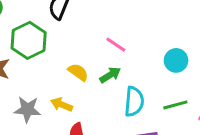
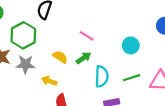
gray star: (27, 109) -> (25, 64), moved

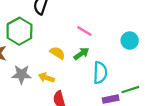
gray star: (25, 64) -> (21, 75), moved
green line: (132, 78) -> (130, 90), moved

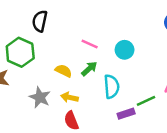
cyan circle: (130, 41) -> (125, 50), moved
gray star: (21, 75) -> (40, 97), moved, turned 30
yellow arrow: (46, 78) -> (69, 97), moved

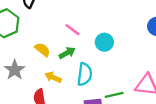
yellow arrow: (69, 97) -> (53, 77), moved

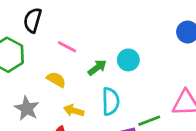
pink line: (73, 30) -> (67, 47), moved
green arrow: (67, 53) -> (97, 68), moved

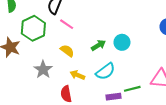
pink line: (67, 47) -> (67, 24), moved
cyan semicircle: (111, 101) -> (105, 71), turned 48

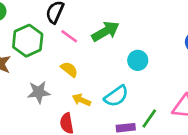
green arrow: (98, 45) -> (105, 31), moved, size x1.5
gray star: (43, 70) -> (39, 92), turned 30
green line: (132, 89) -> (149, 119), turned -42

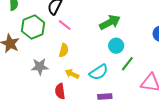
green arrow: (105, 31) -> (110, 22), moved
yellow semicircle: (69, 69) -> (64, 50), turned 64
green line: (149, 119) -> (127, 64), moved

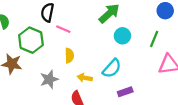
green line: (127, 64) -> (154, 39), moved

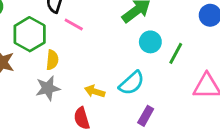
green line: (154, 39) -> (176, 53), moved
yellow semicircle: (69, 56) -> (52, 60), moved
purple rectangle: (125, 92) -> (146, 116), turned -48

